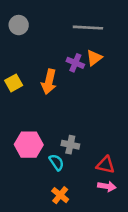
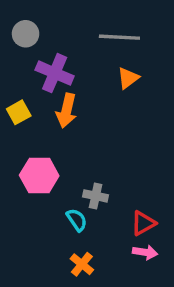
purple cross: (75, 63) -> (55, 73), moved, size x1.5
pink hexagon: (29, 145) -> (39, 175), moved
red triangle: (106, 165) -> (143, 223), turned -42

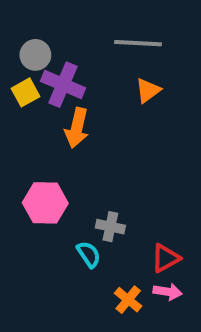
gray circle: (26, 34) -> (35, 55), moved
yellow square: (19, 112) -> (25, 92), moved
orange cross: (82, 264) -> (128, 300), moved

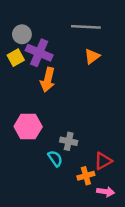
pink arrow: (168, 292) -> (106, 192), moved
orange cross: (128, 300) -> (86, 176), moved, turned 35

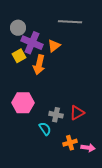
orange triangle: (92, 56) -> (54, 46), moved
yellow square: (16, 58) -> (19, 56), moved
red triangle: (103, 161) -> (77, 113), moved
pink arrow: (106, 192) -> (88, 148), moved

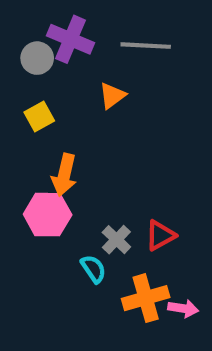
purple cross: (32, 43) -> (71, 39), moved
orange arrow: (39, 65) -> (64, 175), moved
gray cross: (56, 115) -> (116, 240), turned 32
orange cross: (70, 143) -> (146, 298), size x1.5

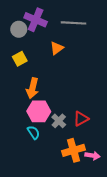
pink hexagon: (48, 215) -> (39, 111), moved
cyan semicircle: (93, 269) -> (33, 132), moved

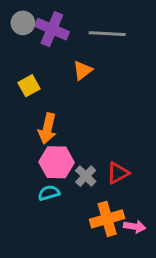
gray circle: (19, 29) -> (23, 23), moved
cyan semicircle: (33, 132) -> (49, 193), turned -72

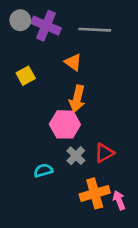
orange triangle: (83, 70) -> (73, 62), turned -48
orange arrow: (47, 129) -> (77, 99), moved
pink hexagon: (57, 162) -> (65, 124), moved
pink arrow: (135, 227) -> (119, 200), turned -120

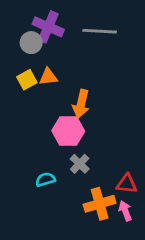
gray circle: (20, 20) -> (31, 43), moved
orange triangle: (73, 62) -> (48, 77), moved, turned -42
red triangle: (104, 153) -> (127, 184), moved, turned 35

